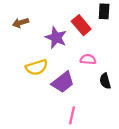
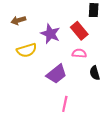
red rectangle: (81, 25) -> (79, 31), moved
yellow semicircle: (37, 67) -> (27, 50), moved

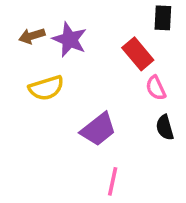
purple star: (50, 34) -> (70, 39), moved
pink semicircle: (79, 53) -> (156, 88), moved, turned -120

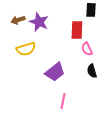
red rectangle: (138, 54) -> (77, 30), turned 42

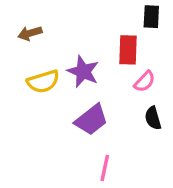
purple star: (39, 22) -> (83, 72), moved
pink semicircle: (87, 49) -> (145, 81), turned -112

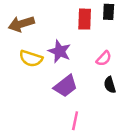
brown arrow: (30, 33) -> (21, 24), size x1.5
red rectangle: (128, 50) -> (85, 19), moved
yellow semicircle: (43, 81) -> (31, 59), turned 35

